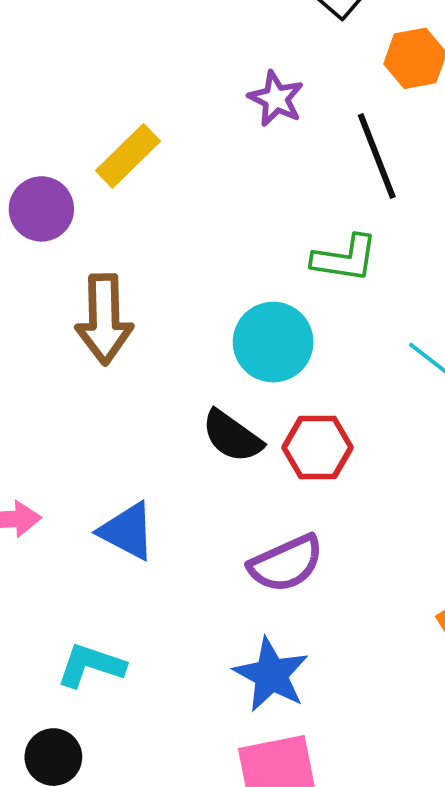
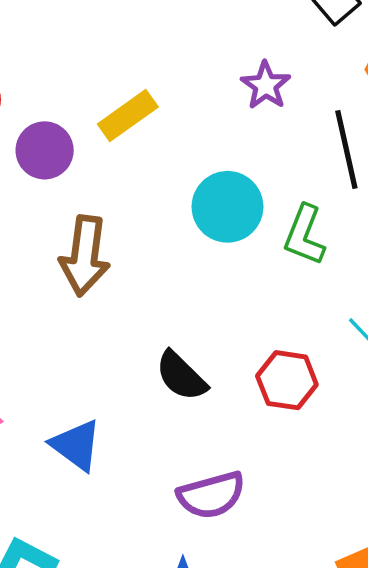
green L-shape: (345, 258) -> (304, 235), turned 94
cyan circle: (273, 342) -> (227, 207), moved
red hexagon: (318, 447) -> (287, 380), moved

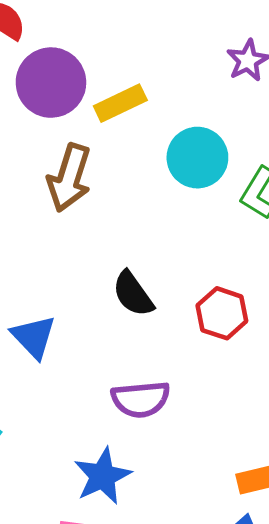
yellow rectangle: (128, 116) -> (120, 103), moved
purple circle: (45, 150) -> (51, 83), size x1.4

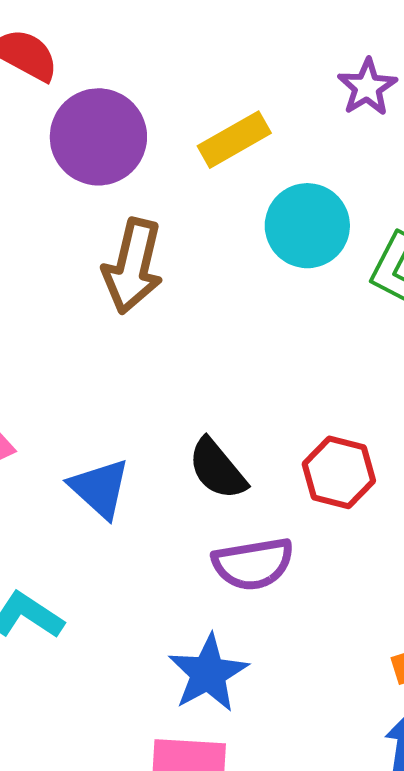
yellow rectangle: (120, 103) -> (234, 140), moved
black semicircle: (133, 294) -> (217, 469), moved
red hexagon: (222, 313) -> (339, 472), moved

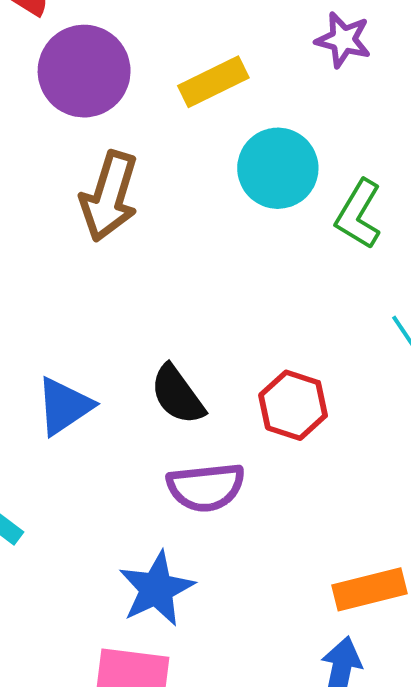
purple star: (367, 87) -> (343, 40), turned -30
blue triangle: (100, 488) -> (64, 406), turned 40

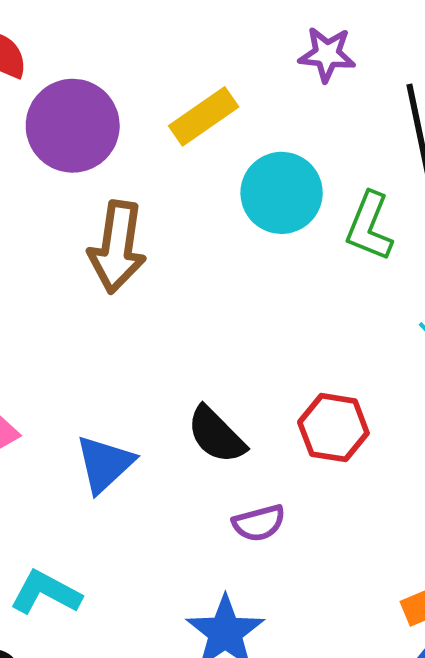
purple semicircle: (206, 487) -> (259, 523), size x0.7

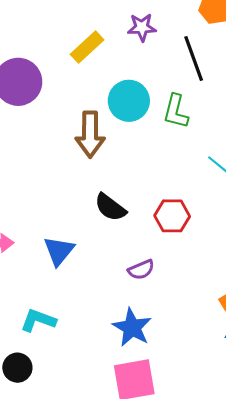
yellow rectangle: (204, 116) -> (87, 47), moved
brown arrow: (117, 247) -> (90, 134), moved
black semicircle: (216, 435) -> (110, 207), moved

